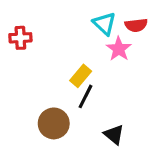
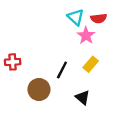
red cross: (20, 38) -> (13, 62), moved
yellow rectangle: (81, 76) -> (91, 64), moved

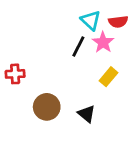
black line: (62, 70) -> (78, 46), moved
black triangle: (83, 98) -> (87, 114), moved

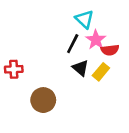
red semicircle: (118, 22) -> (110, 50), moved
black triangle: (87, 114) -> (80, 68), moved

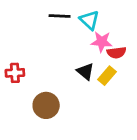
pink star: (96, 40) -> (102, 42), turned -30
black line: (73, 44) -> (60, 16), moved, turned 66

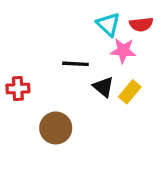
black line: (60, 16) -> (75, 64), moved
red semicircle: (116, 53) -> (141, 24), moved

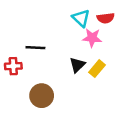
black line: (75, 64) -> (35, 48), moved
black triangle: (103, 87) -> (77, 65), turned 35

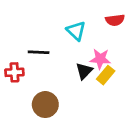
cyan triangle: (81, 18) -> (76, 31), moved
pink star: (92, 38) -> (100, 59), moved

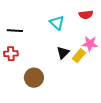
black line: (39, 52) -> (15, 31), moved
pink star: (100, 59) -> (90, 44), moved

